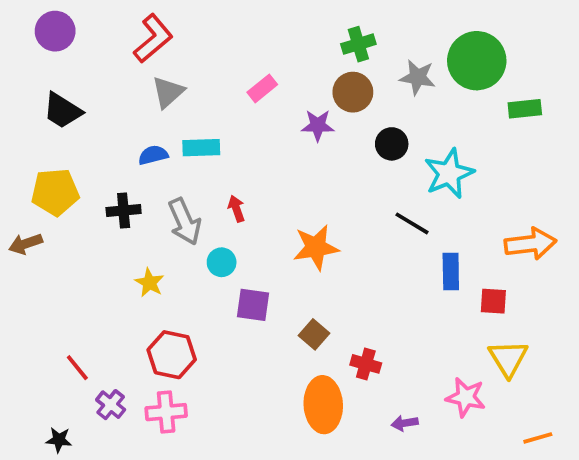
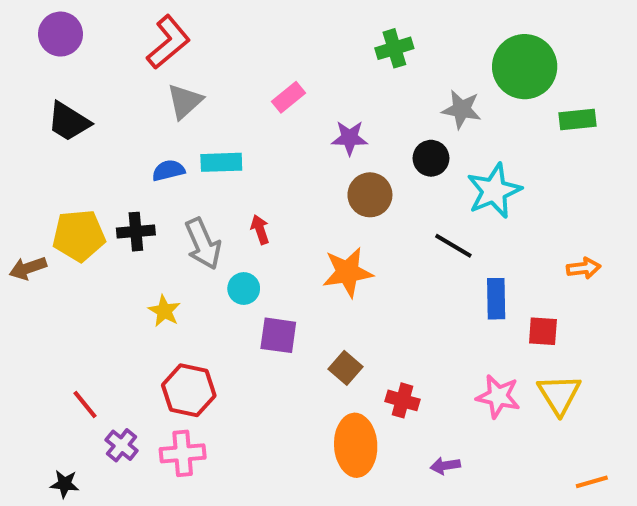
gray star: (418, 77) -> (462, 109), moved
brown circle: (353, 92) -> (370, 195), moved
yellow pentagon: (55, 192) -> (79, 236), moved
orange arrow: (530, 244) -> (584, 268), size x0.6
pink star: (466, 397) -> (498, 396), moved

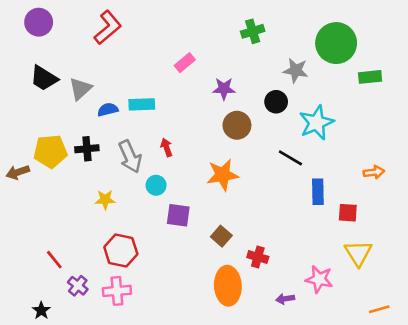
gray triangle: (185, 101) -> (80, 89), moved
yellow star: (164, 311) -> (105, 200), turned -30
pink star: (498, 396) -> (319, 279), moved
black star: (65, 484) -> (41, 310), turned 30

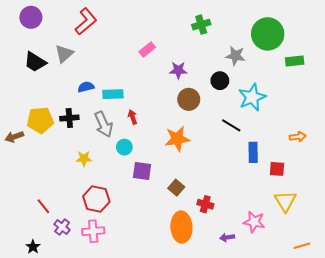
gray triangle: (80, 89) -> (64, 54), moved
cyan rectangle: (142, 104) -> (113, 94), moved

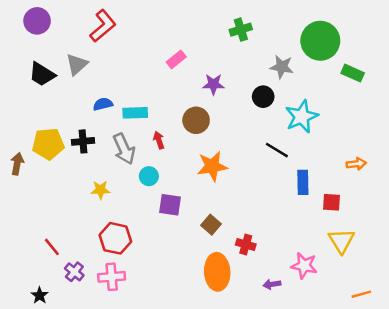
green rectangle: (295, 61) -> (353, 73), turned 30
brown circle: (189, 99) -> (196, 120), moved
brown arrow: (14, 137) -> (17, 164), turned 120

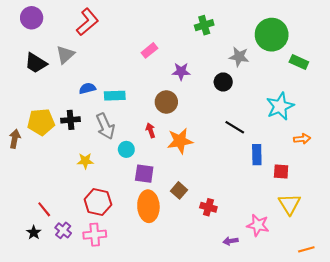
cyan star: (302, 117) -> (280, 106), moved
red arrow: (159, 140) -> (151, 130), moved
orange ellipse: (217, 272) -> (148, 206), moved
black star: (40, 295) -> (34, 233), moved

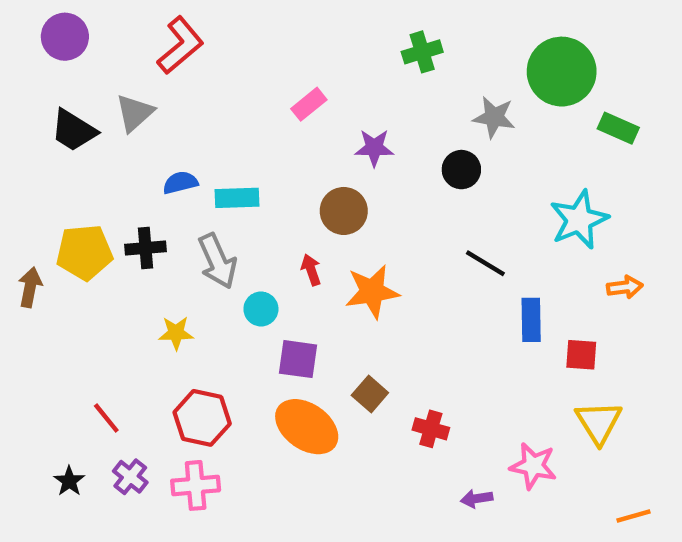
orange ellipse: (148, 206) -> (307, 427), turned -52
red line: (44, 209) -> (106, 418), moved

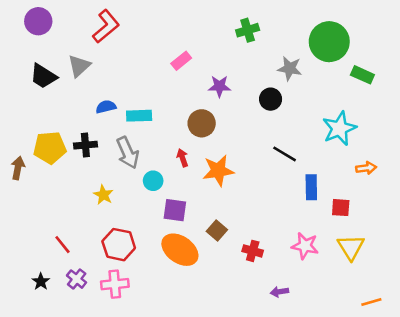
yellow star: (176, 333) -> (103, 195), turned 30
pink star: (533, 466) -> (305, 246), moved

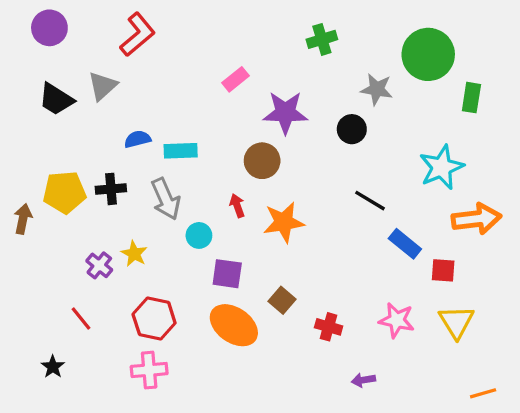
green rectangle: (362, 75) -> (471, 98), turned 75
purple star: (219, 86) -> (285, 113), size x1.5
orange arrow: (366, 168) -> (476, 219), size x1.8
blue rectangle: (311, 187) -> (405, 244), turned -50
purple cross: (77, 279) -> (99, 265), moved

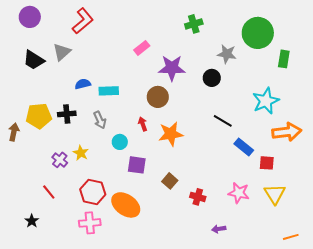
gray arrow: (166, 199) -> (100, 120), size x0.7
orange ellipse: (234, 325) -> (126, 205), moved

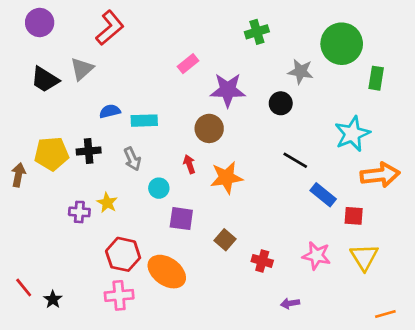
purple cross: (60, 160) -> (79, 212), turned -35
red line: (49, 192) -> (24, 287), moved
black star: (32, 221) -> (53, 299), moved

